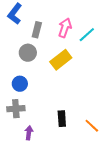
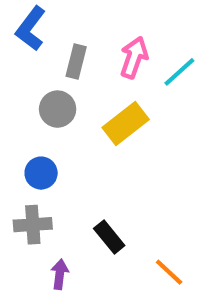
black rectangle: (62, 119) -> (109, 237), moved, turned -35
orange line: (92, 126) -> (169, 272), moved

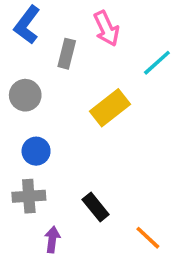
pink arrow: (134, 57) -> (106, 28), moved, turned 136
gray circle: (58, 109) -> (25, 95), moved

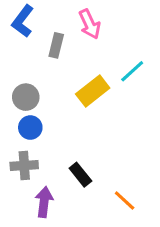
cyan line: (157, 63) -> (132, 71), moved
gray circle: (25, 95) -> (26, 97), moved
purple arrow: (52, 240) -> (44, 202), size x1.4

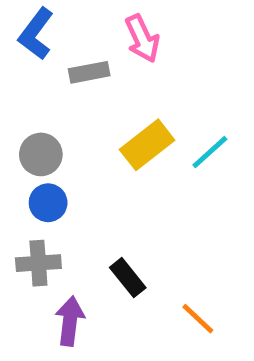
gray rectangle: (56, 45) -> (89, 72), turned 65
cyan line: (132, 71) -> (210, 152), moved

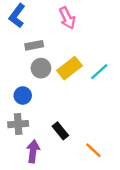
gray rectangle: (89, 72) -> (34, 45), moved
gray circle: (41, 154) -> (41, 68), moved

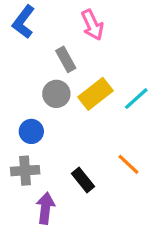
gray rectangle: (34, 45) -> (66, 59), moved, turned 72
orange line: (93, 150) -> (128, 164), moved

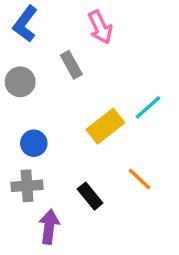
gray circle: (56, 94) -> (20, 82), moved
yellow rectangle: (96, 94) -> (105, 126), moved

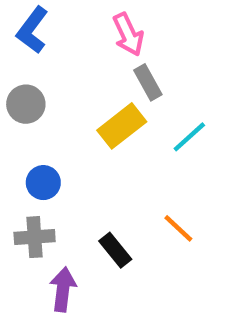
gray rectangle: (71, 65) -> (148, 82), moved
yellow rectangle: (105, 126) -> (122, 126), moved

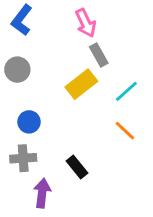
orange line: (178, 228) -> (125, 131), moved

